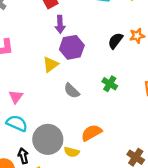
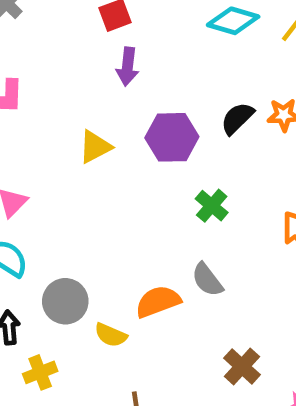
purple hexagon: (72, 47) -> (172, 137), moved
gray semicircle: (72, 91) -> (207, 280), moved
gray circle: (48, 139) -> (65, 301), size x0.7

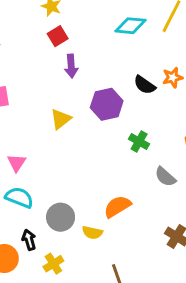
black semicircle: (237, 118) -> (145, 85), turned -90
gray semicircle: (207, 280) -> (165, 177), moved

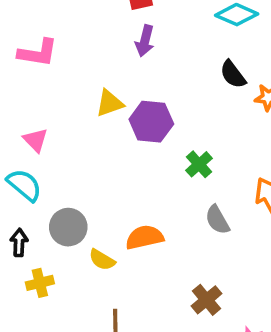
black semicircle: (145, 85) -> (233, 74), moved
purple hexagon: (107, 104) -> (151, 122), moved
pink triangle: (17, 163) -> (35, 140), turned -36

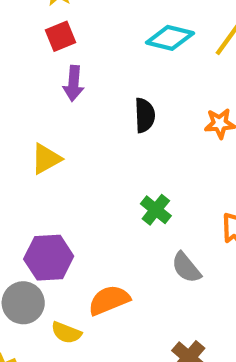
black semicircle: (233, 74) -> (145, 115), moved, turned -136
purple hexagon: (151, 122) -> (49, 258), moved

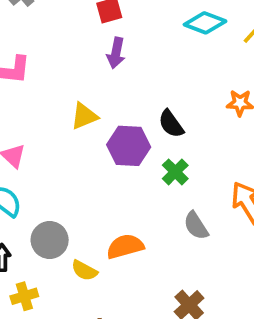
black semicircle: (145, 115) -> (171, 124), moved, turned 140
purple hexagon: (49, 258) -> (129, 146), moved

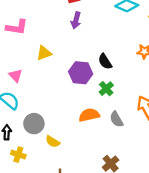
yellow triangle: (84, 116) -> (44, 53), moved
orange semicircle: (125, 246) -> (89, 115), moved
yellow cross: (24, 296) -> (18, 155), turned 32

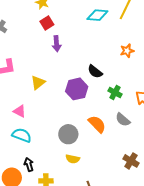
green cross: (106, 89) -> (115, 92), moved
orange semicircle: (89, 115) -> (97, 124), turned 78
gray circle: (34, 124) -> (68, 134), moved

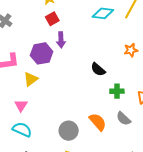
yellow triangle: (38, 83) -> (31, 79), moved
purple hexagon: (77, 89) -> (42, 53), moved
green cross: (115, 92) -> (117, 91), turned -32
pink triangle: (20, 111) -> (21, 105), turned 32

